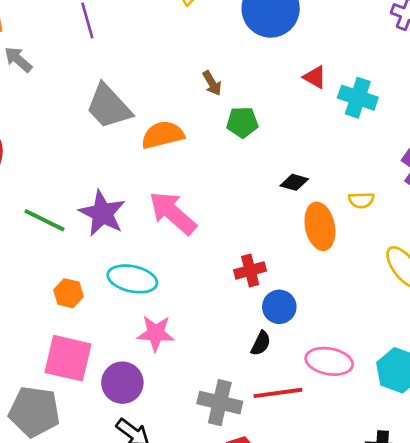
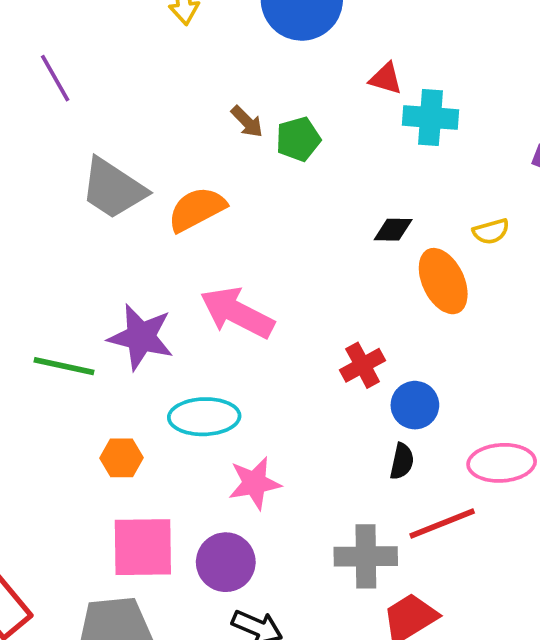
cyan cross: (358, 98) -> (430, 117), moved
green pentagon: (242, 122) -> (298, 139), moved

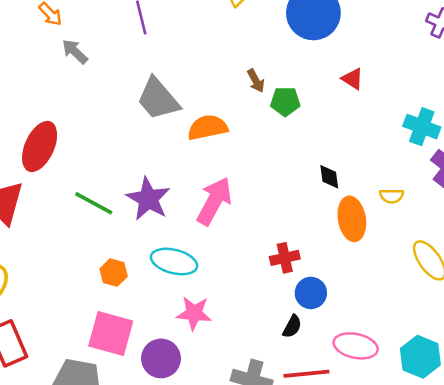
cyan cross: (430, 117) -> (422, 127), moved
black diamond: (393, 230) -> (329, 177), turned 65
pink arrow: (237, 313) -> (214, 201), turned 75

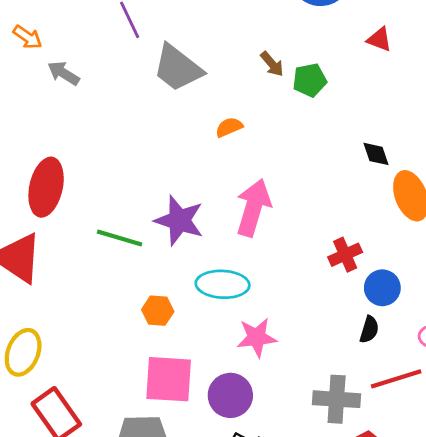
gray trapezoid: (158, 99) -> (178, 68), moved
orange semicircle: (208, 127) -> (229, 127), size x0.6

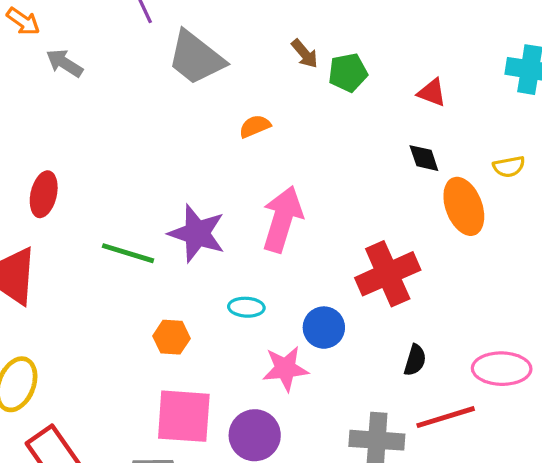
red triangle: (379, 39) -> (432, 93), moved
red ellipse: (46, 187) -> (44, 194), size x0.7
red cross: (345, 255) -> (388, 274), size x1.6
cyan ellipse: (223, 284) -> (246, 307), size x0.6
blue circle: (382, 288) -> (324, 328), moved

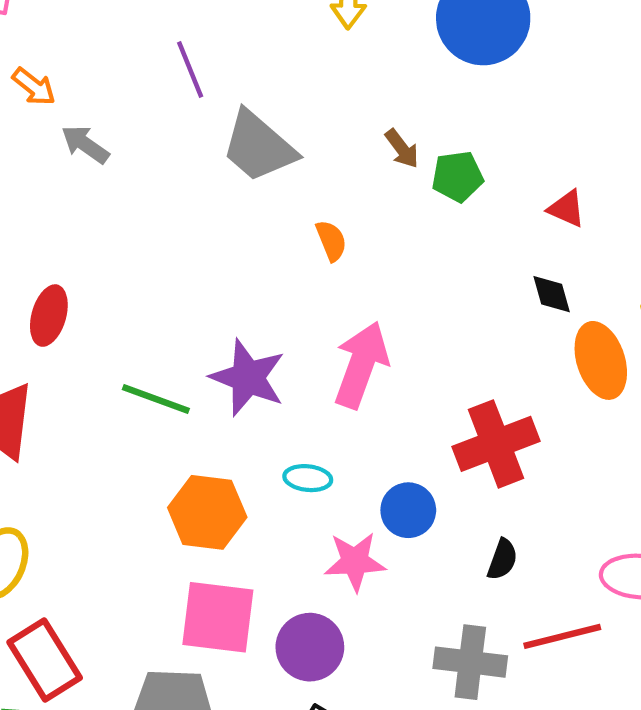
orange semicircle: (255, 126) -> (331, 241), turned 88
orange hexagon: (172, 337) -> (207, 512), size x1.6
black semicircle: (415, 360) -> (502, 559), moved

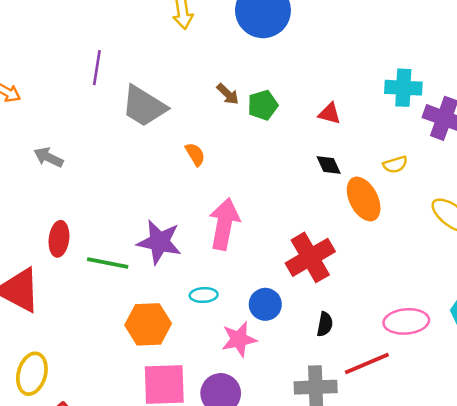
purple line: (190, 70) -> (97, 68), turned 40
gray arrow: (85, 144) -> (48, 157), moved
red ellipse: (49, 316) -> (59, 239), moved

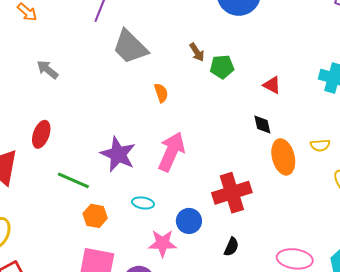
yellow semicircle: (395, 165) -> (320, 145), moved
green line: (108, 263) -> (73, 180), moved
orange hexagon: (148, 324) -> (95, 216), size x0.7

